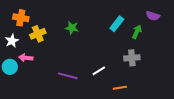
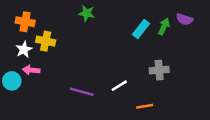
green star: (72, 28) -> (87, 13), moved
green arrow: (137, 32) -> (164, 27), moved
yellow cross: (38, 34) -> (46, 41), turned 35
white star: (12, 41) -> (24, 50), moved

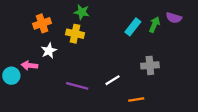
orange cross: (25, 22) -> (42, 23), moved, turned -30
yellow cross: (46, 41) -> (75, 34), moved
white star: (24, 50) -> (49, 51), moved

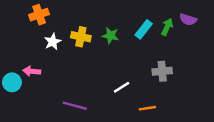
green star: (82, 12) -> (110, 36), moved
orange cross: (42, 23) -> (39, 15), moved
white star: (49, 51) -> (53, 42), moved
purple line: (77, 86) -> (75, 106), moved

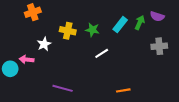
white star: (53, 42) -> (44, 44), moved
gray cross: (162, 71) -> (159, 46), moved
white line: (122, 87) -> (102, 53), moved

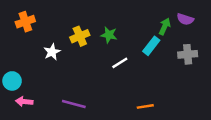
orange cross: (33, 12) -> (25, 22), moved
cyan rectangle: (120, 25) -> (151, 46), moved
yellow cross: (68, 31) -> (80, 36), turned -35
pink arrow: (27, 60) -> (24, 102), moved

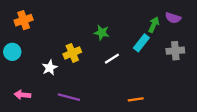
yellow cross: (80, 36) -> (72, 53), moved
white star: (52, 52) -> (50, 68), moved
cyan circle: (12, 81) -> (12, 52), moved

